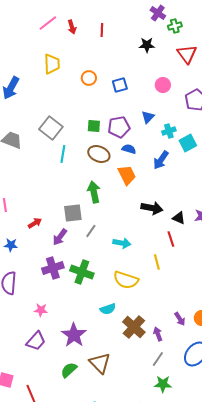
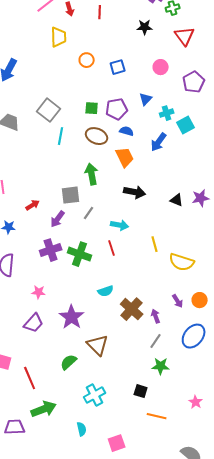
yellow trapezoid: (52, 64) -> (59, 37), moved
black arrow: (152, 208) -> (135, 192), moved
red line: (171, 239) -> (112, 248), moved
yellow semicircle: (126, 280) -> (182, 262), moved
green semicircle: (69, 370) -> (69, 362), moved

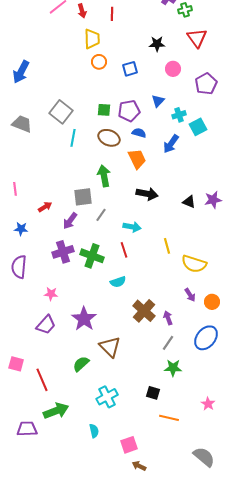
black star: (145, 27) -> (157, 44), moved
yellow trapezoid: (59, 37) -> (92, 39), moved
cyan semicircle: (106, 291) -> (118, 282), moved
purple arrow: (178, 301) -> (190, 295), moved

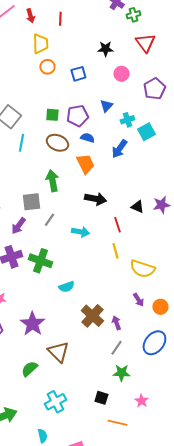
red line: (124, 250) -> (117, 225), moved
pink star: (208, 404) -> (141, 401), moved

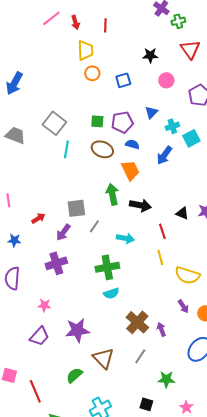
green arrow: (52, 181) -> (112, 194), moved
green cross: (40, 261) -> (107, 267), moved, turned -30
purple star: (32, 324) -> (77, 330), turned 30
gray line: (116, 348) -> (140, 356), moved

